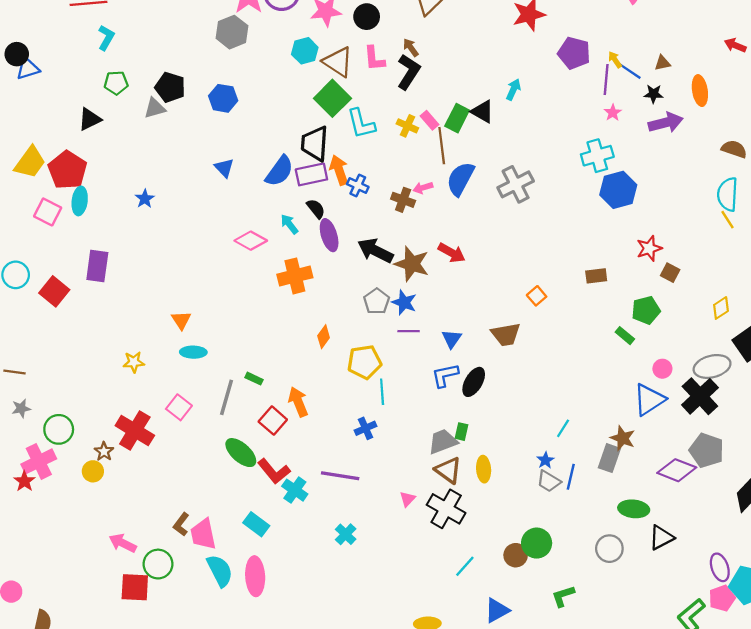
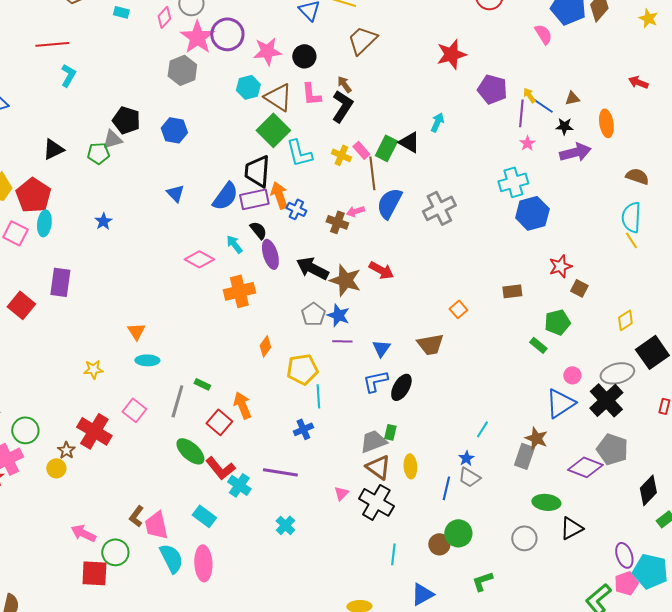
green pentagon: (116, 83) -> (98, 153), moved
blue line: (571, 477) -> (446, 488), moved
cyan line: (465, 566) -> (393, 554), turned -35

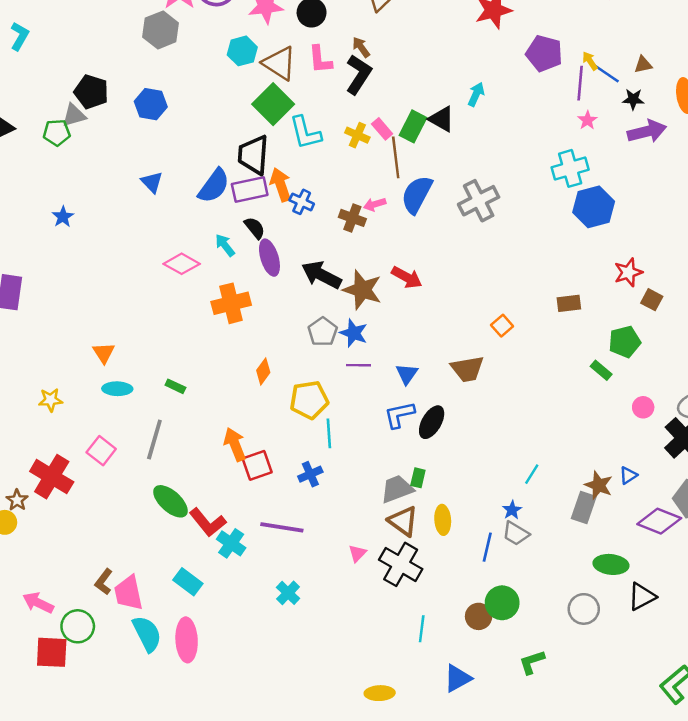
green rectangle: (202, 384) -> (175, 386), moved
blue triangle: (560, 403) -> (628, 475), moved, size x0.5
red square: (219, 422) -> (257, 465), moved, turned 30

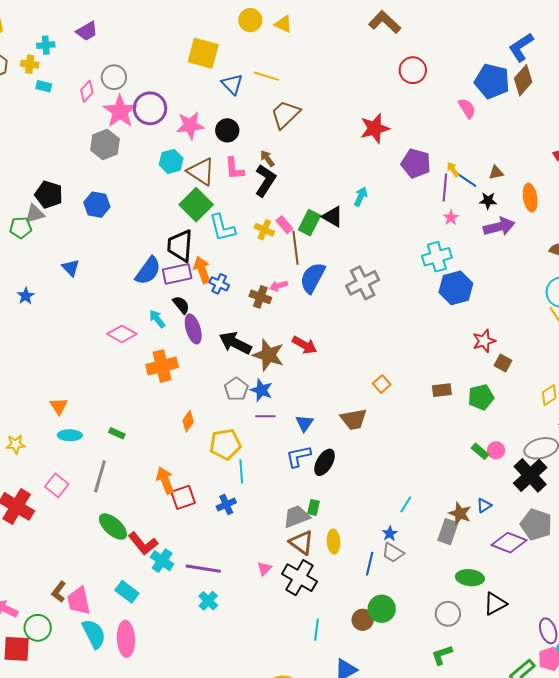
blue triangle: (152, 182) -> (71, 268), moved
brown rectangle: (569, 303) -> (442, 390), moved
green rectangle: (601, 370) -> (480, 451), moved
purple line: (282, 527) -> (203, 569), moved
green L-shape: (532, 662) -> (442, 655), moved

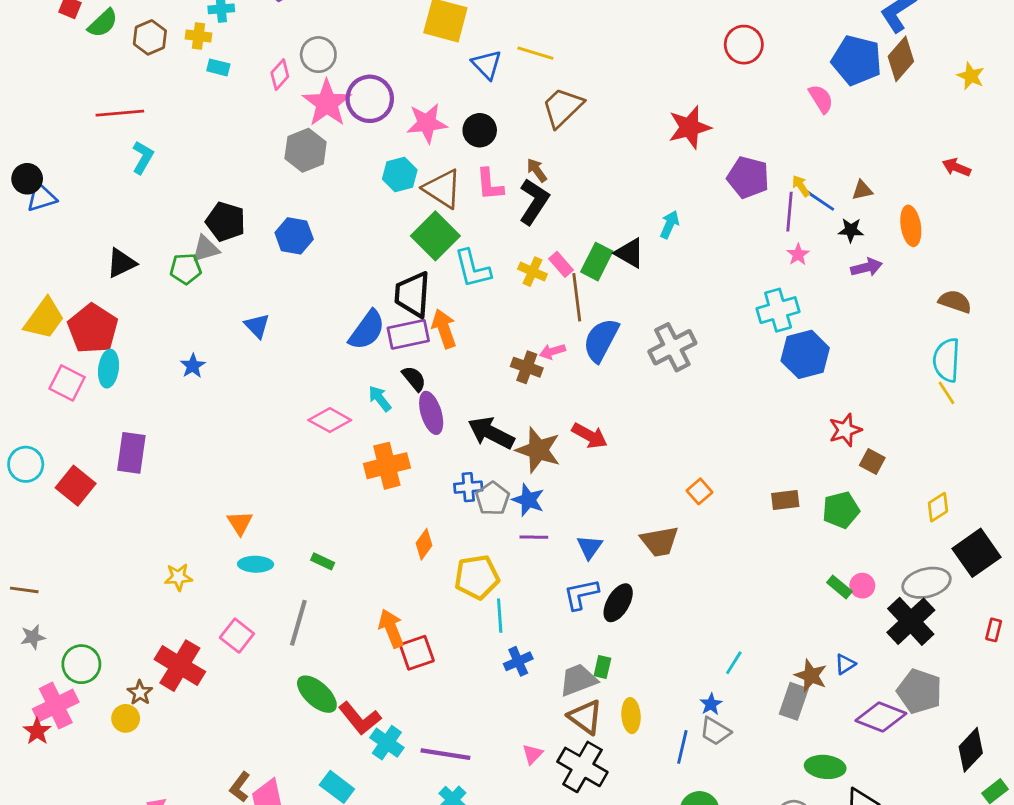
purple arrow: (499, 227) -> (867, 267), size x0.7
blue cross: (219, 284) -> (468, 487), moved, turned -30
blue cross: (226, 504) -> (518, 661), moved

